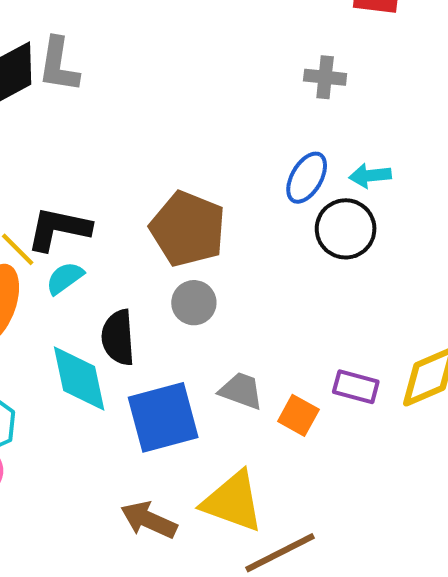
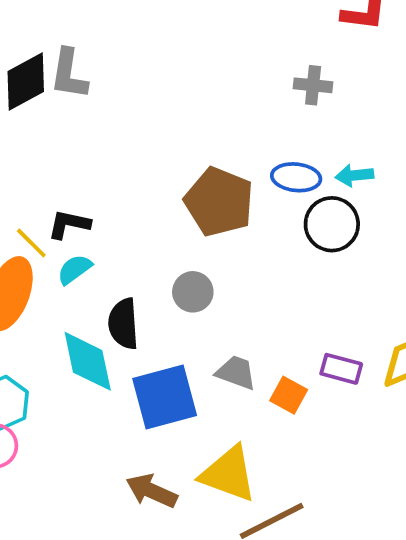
blue ellipse: (307, 178) -> (296, 177), turned 66
black L-shape: (59, 229) -> (69, 224), size x0.7
brown pentagon: (188, 229) -> (219, 202), moved

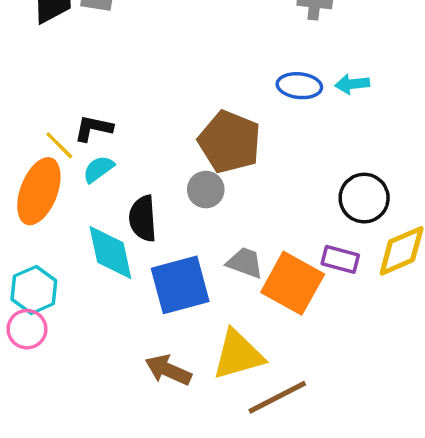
brown pentagon: (219, 202) -> (230, 142), moved
black circle: (332, 224) -> (364, 198), moved
orange square: (289, 395) -> (293, 283), size x1.8
yellow triangle: (229, 474) -> (238, 355), turned -36

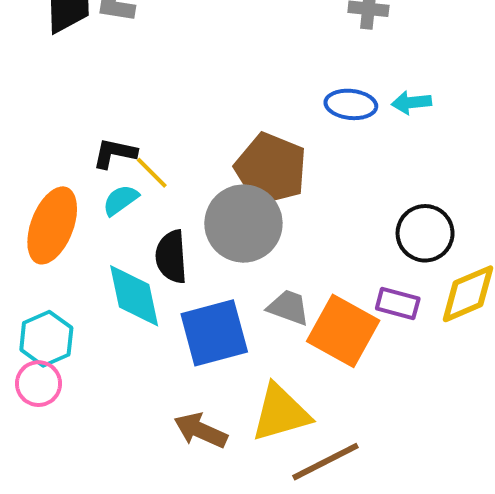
yellow line: (59, 145) -> (152, 173), moved
gray circle: (206, 190) -> (243, 224), size x1.8

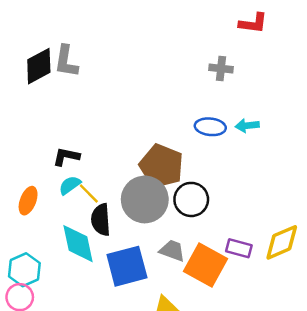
yellow line: (152, 173) -> (89, 194), moved
orange ellipse: (52, 225) -> (28, 201), size x0.6
black circle: (425, 233) -> (191, 199), moved

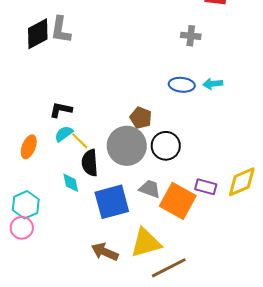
brown pentagon: (161, 166) -> (141, 118), size x0.6
cyan diamond: (78, 244) -> (71, 183), size x0.6

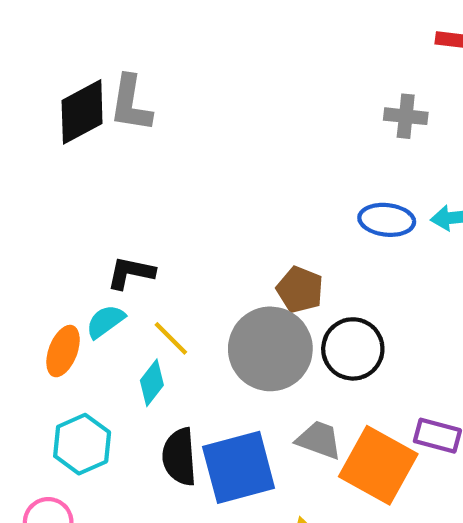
cyan semicircle: (64, 134) -> (105, 321), moved
black semicircle: (90, 163) -> (179, 457), moved
cyan diamond: (71, 183) -> (152, 383), moved, turned 50
cyan hexagon: (26, 205) -> (82, 444), moved

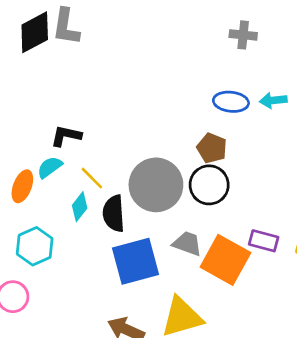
brown pentagon: (300, 290) -> (212, 148), moved
black semicircle: (179, 457) -> (114, 214), moved

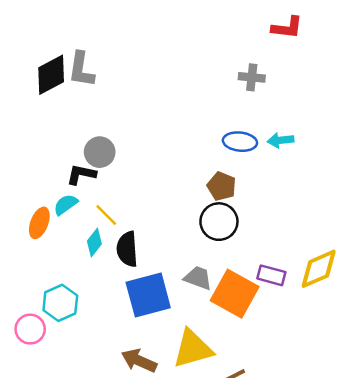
gray circle: (156, 185) -> (100, 152), moved, size x0.6
cyan hexagon: (35, 246) -> (60, 303), moved

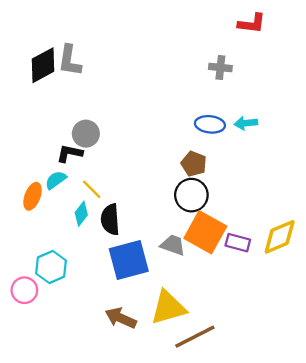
orange square: (235, 294) -> (205, 232), moved

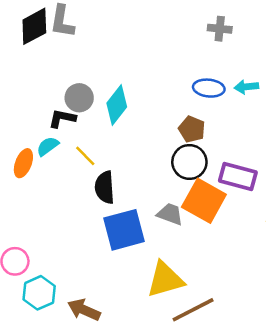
cyan diamond: (81, 214) -> (117, 105), moved, size x1.5
purple rectangle: (238, 243) -> (238, 177), moved, size x1.4
cyan hexagon: (51, 267) -> (39, 293), moved
brown arrow: (121, 318) -> (84, 310), moved

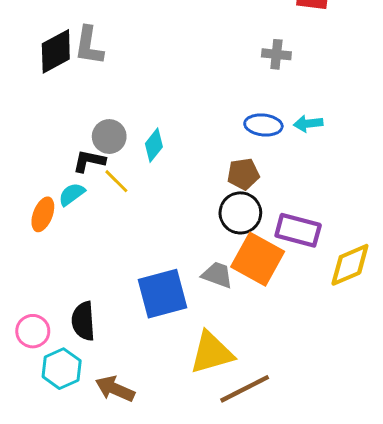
cyan diamond: (117, 105) -> (154, 145), size x0.7
brown pentagon: (192, 129) -> (243, 174), turned -30
yellow line: (85, 156) -> (116, 181), moved
black semicircle: (105, 187) -> (83, 321), moved

